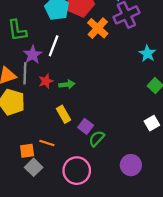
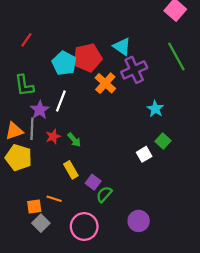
green arrow: (67, 84) -> (74, 140), turned 56
white square: (152, 123) -> (144, 154), moved

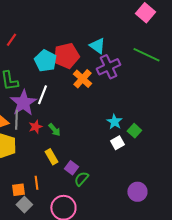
green line: (176, 57) -> (146, 55), turned -36
cyan star: (155, 109) -> (114, 122), moved
purple star: (40, 110) -> (23, 103), size x1.5
orange line: (54, 199) -> (36, 183), turned 64
purple circle: (139, 221) -> (137, 192), moved

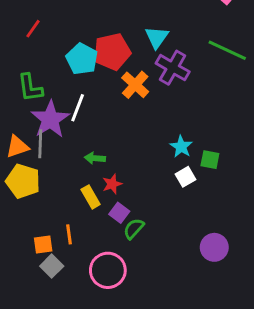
cyan triangle: (97, 46) -> (157, 37), turned 30
purple cross: (108, 67) -> (173, 68), turned -35
red star: (35, 127) -> (112, 184), moved
green arrow: (54, 130) -> (95, 158), turned 136
green square: (134, 131) -> (210, 160), turned -32

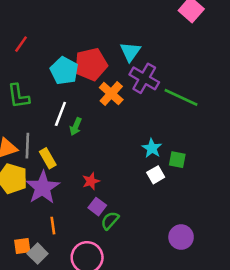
green line: (227, 50) -> (181, 97), moved
purple star: (50, 119) -> (43, 188), moved
green arrow: (95, 158) -> (76, 127), moved, turned -72
yellow rectangle: (91, 197) -> (48, 158), moved
orange square: (43, 244) -> (22, 246), moved

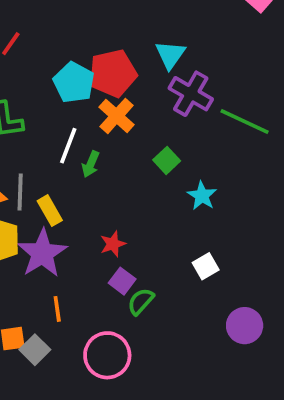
orange cross: (111, 94) -> (117, 116), moved
green square: (177, 160) -> (167, 160), moved, turned 36
white square: (156, 175) -> (206, 266), moved

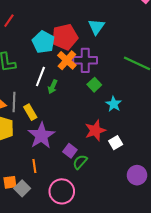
purple cross: (191, 94) -> (85, 60), moved, turned -30
red star: (113, 244) -> (95, 130), moved, size x1.5
purple star: (42, 253) -> (41, 136), moved

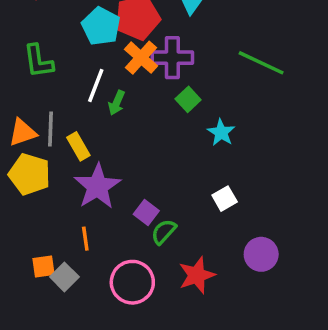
red star: (95, 130) -> (197, 275), moved

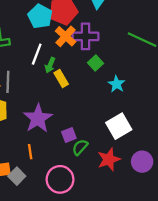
yellow rectangle: (78, 146) -> (61, 78), moved
white square: (225, 199) -> (119, 126), size x1.6
purple square: (146, 213) -> (69, 135), turned 32
red star: (197, 275) -> (109, 159), moved

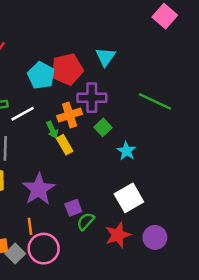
orange cross: (66, 36) -> (70, 115), moved, turned 30
white line: (37, 54) -> (23, 114), moved, turned 40
green arrow: (50, 65) -> (52, 130), turned -48
pink circle: (60, 179) -> (44, 249), moved

